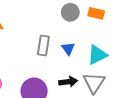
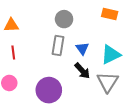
gray circle: (70, 12) -> (64, 19), moved
black arrow: (68, 82) -> (82, 71), moved, turned 54

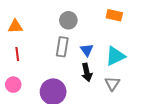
black arrow: (82, 71) -> (87, 72), turned 30
gray triangle: (108, 82) -> (112, 84), size x0.7

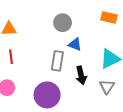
gray rectangle: (62, 47) -> (57, 61), moved
blue triangle: (87, 50) -> (75, 44), moved, turned -32

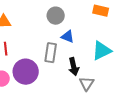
gray triangle: (107, 87) -> (87, 84), moved
purple circle: (47, 95) -> (26, 72), moved

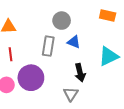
gray rectangle: (51, 53) -> (48, 46), moved
gray triangle: (87, 84) -> (71, 94), moved

